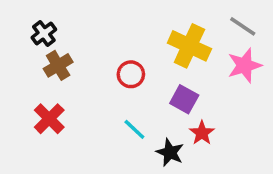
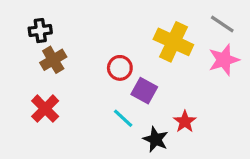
black cross: (44, 33) -> (40, 31), turned 30
purple square: (184, 99) -> (144, 91), moved

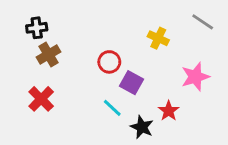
yellow cross: (173, 42) -> (158, 38), size x0.6
pink star: (224, 60) -> (195, 77), moved

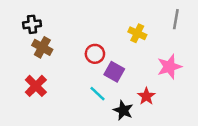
gray line: (203, 22) -> (176, 19), turned 66
brown cross: (49, 55) -> (42, 47), turned -30

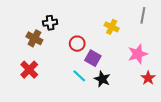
black cross: (32, 24) -> (50, 23), moved
red star: (146, 96) -> (148, 78), moved
black star: (123, 110) -> (102, 79), moved

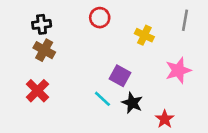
black cross: (50, 23) -> (42, 24), moved
red circle: (77, 44) -> (100, 18), moved
red star: (148, 78) -> (165, 119), moved

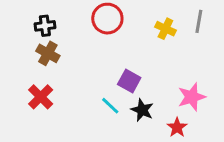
red circle: (100, 18) -> (107, 19), size x1.4
yellow cross: (144, 35) -> (165, 29), moved
pink star: (178, 70) -> (192, 97), moved

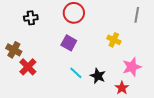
yellow cross: (165, 29) -> (114, 40), moved
brown cross: (48, 53) -> (14, 50), moved
purple square: (129, 81) -> (69, 43), moved

